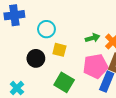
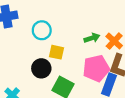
black circle: (36, 58) -> (41, 68), moved

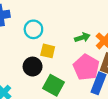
pink pentagon: (96, 68) -> (86, 67), turned -30

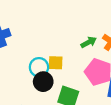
cyan circle: (33, 29) -> (39, 67), moved

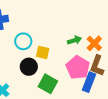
cyan circle: (39, 67) -> (23, 41), moved

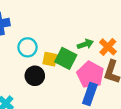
blue rectangle: (89, 82) -> (90, 94), moved
green square: (48, 84) -> (66, 58), moved

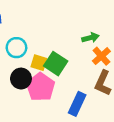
green arrow: (85, 44) -> (90, 38), moved
pink pentagon: (90, 75) -> (41, 87), moved

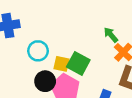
green arrow: (90, 38) -> (111, 35), turned -112

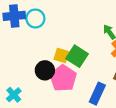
cyan circle: (38, 51) -> (35, 18), moved

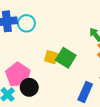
black circle: (45, 70) -> (29, 87), moved
pink pentagon: (63, 78) -> (18, 75), moved

